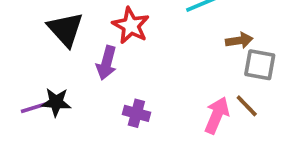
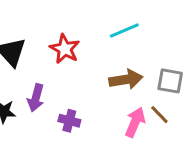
brown arrow: (239, 40) -> (126, 79), moved, size x1.5
purple arrow: (107, 63) -> (36, 98), moved

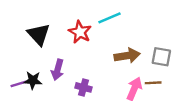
cyan line: (124, 31) -> (109, 18), moved
brown line: (159, 115) -> (153, 83), turned -49

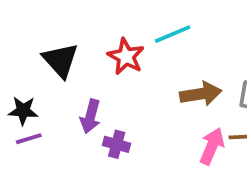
black star: (33, 80) -> (23, 111), moved
purple cross: (84, 87) -> (117, 144), moved

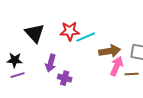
cyan line: (173, 34) -> (86, 37), moved
red star: (126, 56) -> (70, 31), turned -30
pink arrow: (212, 146) -> (117, 66), moved

